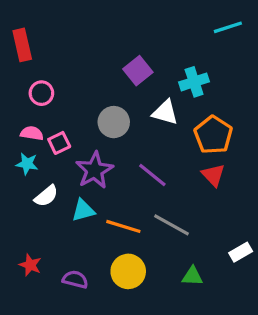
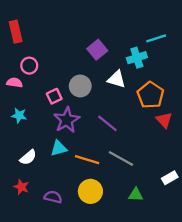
cyan line: (228, 27) -> (156, 38), moved
pink semicircle: (32, 133) -> (15, 83), moved
pink square: (59, 143) -> (54, 96), moved
red triangle: (213, 175) -> (164, 120), moved
white semicircle: (46, 196) -> (28, 157), moved

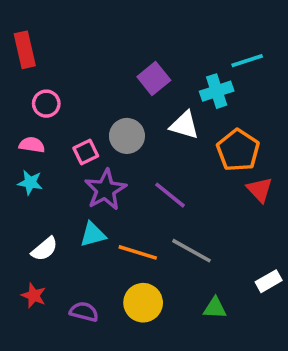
pink semicircle: (15, 83) -> (32, 145), moved

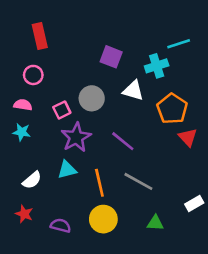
red rectangle: (25, 50) -> (40, 36), moved
purple square: (154, 79) -> (111, 57), turned -30
orange line: (138, 252) -> (99, 183), turned 60

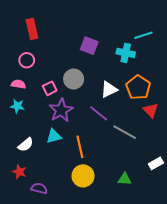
cyan cross: (157, 66) -> (126, 53), turned 30
white triangle: (133, 91) -> (109, 89), moved, turned -42
gray line: (138, 181) -> (125, 132), moved
purple semicircle: (61, 226) -> (39, 188), moved

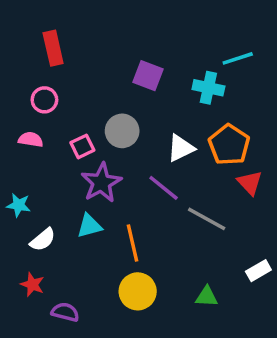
cyan star: (17, 106) -> (19, 205), moved

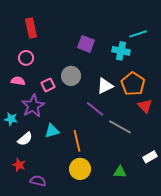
purple star: (101, 183) -> (33, 106), moved

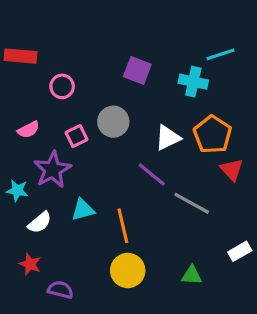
red rectangle: (31, 28) -> (20, 56), moved, turned -72
pink circle: (26, 58) -> (62, 86), moved
pink semicircle: (18, 81) -> (28, 130), turned 144

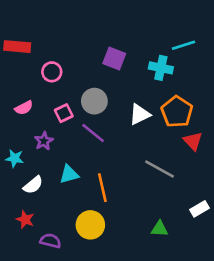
purple star: (52, 170) -> (44, 141), size x0.6
purple line: (152, 174) -> (93, 133), moved
yellow circle: (128, 271) -> (90, 225), moved

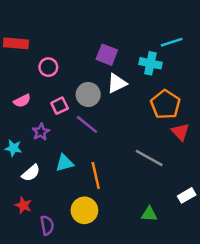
white triangle: (140, 114) -> (117, 83), moved
purple semicircle: (50, 241) -> (47, 225), turned 66

